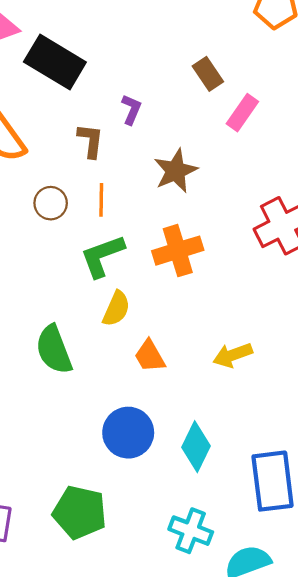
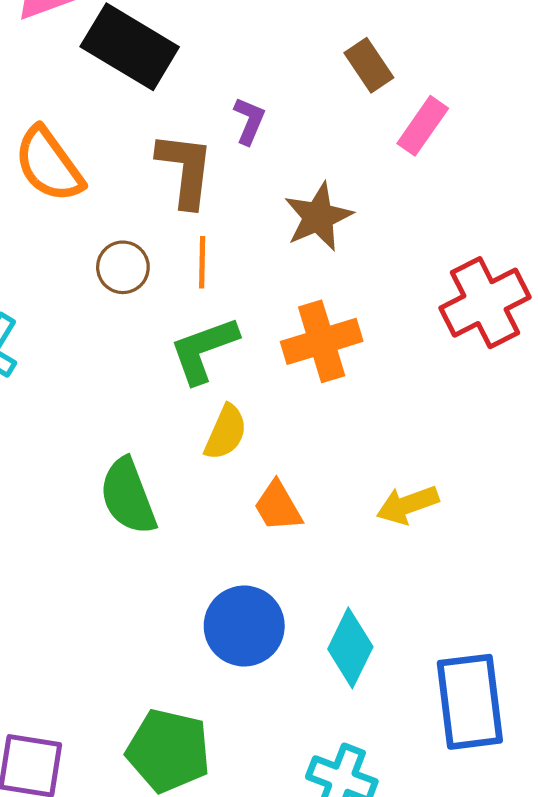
brown L-shape: (90, 141) -> (185, 170), size x1.4

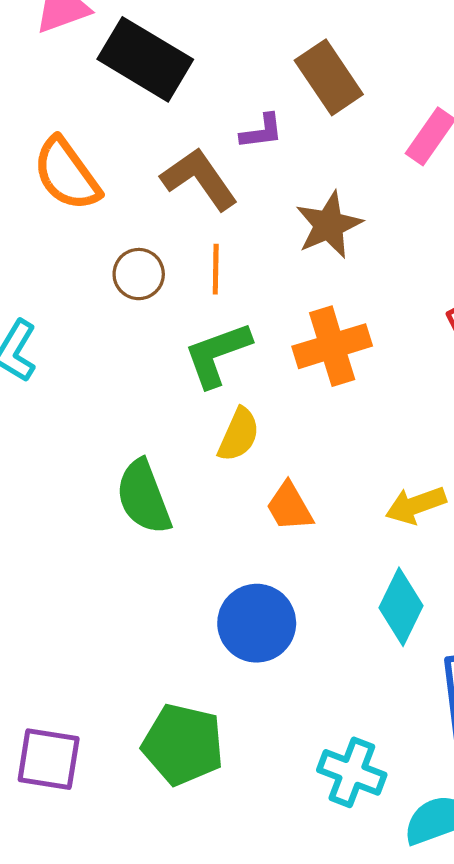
brown rectangle: (369, 65) -> (329, 77), moved, size x1.4
purple L-shape: (249, 121) -> (262, 131), turned 60
brown L-shape: (185, 170) -> (199, 179), turned -42
cyan diamond: (350, 648) -> (401, 607), moved

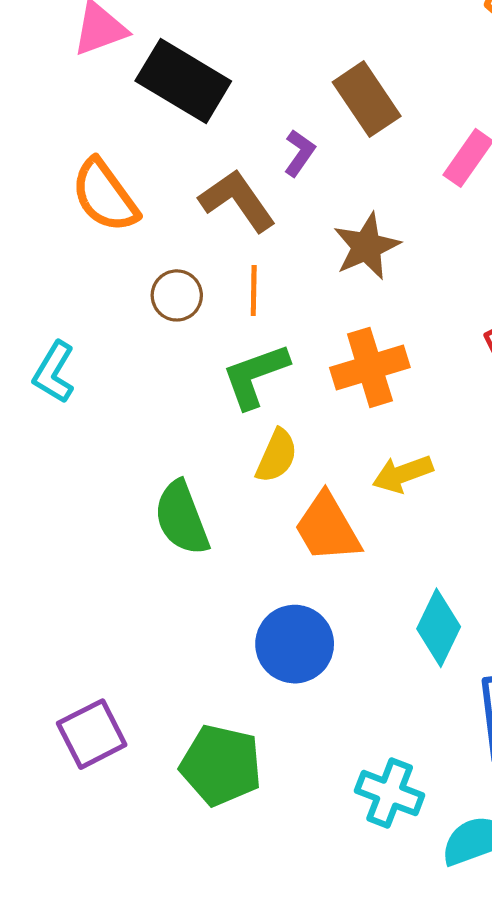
purple L-shape: (262, 131) -> (300, 153), turned -48
yellow arrow: (416, 505) -> (403, 474), moved
orange trapezoid: (289, 507) -> (327, 528), size x1.4
purple square: (49, 759) -> (92, 734), moved, turned -36

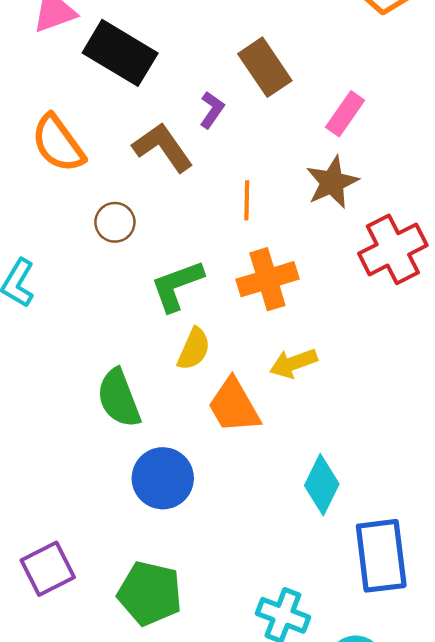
brown star: (367, 246) -> (332, 182), moved
orange line: (254, 291) -> (247, 200), moved
blue circle: (295, 644) -> (163, 478), moved

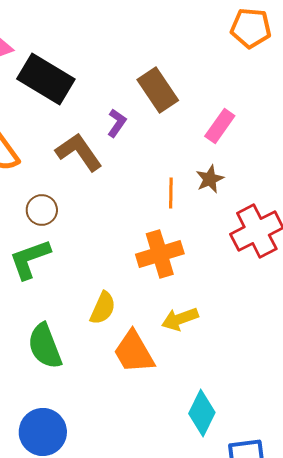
brown star: (332, 182) -> (210, 179), size x0.7
orange line: (247, 200) -> (171, 193), moved
green L-shape: (177, 286) -> (30, 259), moved
blue circle: (163, 478) -> (43, 432), moved

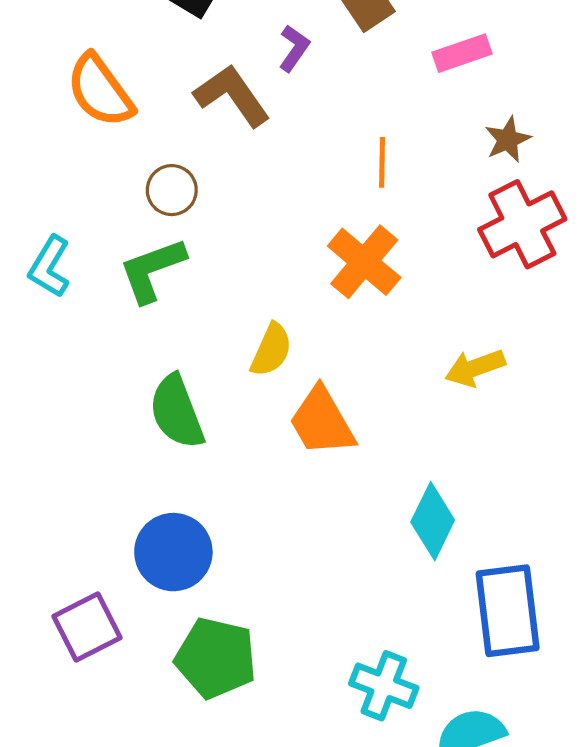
pink rectangle: (220, 126) -> (462, 53), turned 36
brown star: (210, 179) -> (508, 140), moved
orange cross: (160, 254) -> (364, 262), turned -33
yellow arrow: (180, 319) -> (475, 368), moved

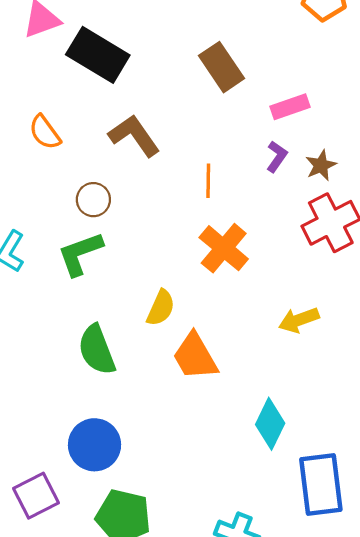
purple L-shape: (294, 48) -> (277, 157), moved
orange semicircle: (100, 91) -> (45, 132), size x0.7
orange line: (382, 162) -> (208, 181), moved

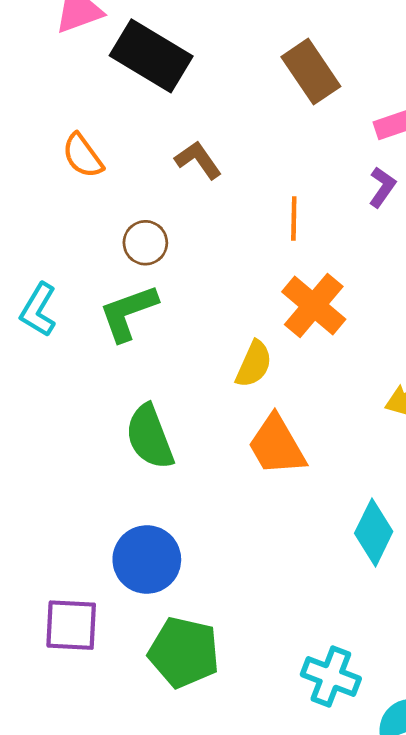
brown L-shape: (134, 136) -> (198, 160), size x0.7
yellow semicircle: (161, 308) -> (254, 364), moved
purple square: (36, 496) -> (71, 625), turned 30

